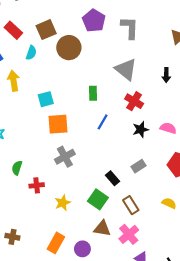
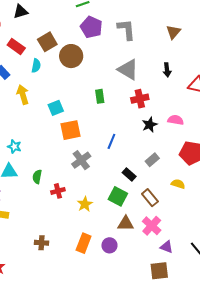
red cross: (134, 101) -> (140, 99), turned -36
blue line: (103, 122) -> (111, 141), moved
yellow semicircle: (169, 203) -> (178, 184), moved

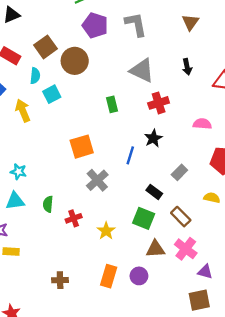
cyan square: (56, 108) -> (52, 94), moved
black star: (150, 125) -> (153, 138), moved

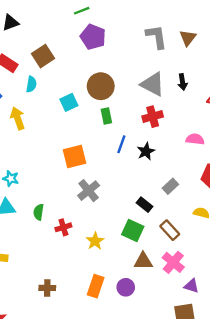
gray L-shape: (136, 24) -> (157, 37), moved
brown circle: (75, 61) -> (101, 86), moved
gray triangle: (142, 70) -> (153, 84), moved
cyan square: (52, 94) -> (69, 102), moved
blue line: (130, 155) -> (121, 144), moved

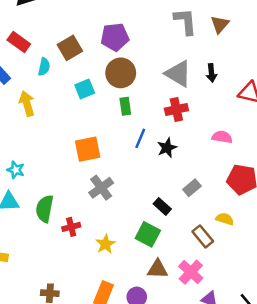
purple pentagon: (93, 37) -> (115, 37), moved, turned -30
brown square: (43, 56) -> (70, 48), moved
green semicircle: (39, 212) -> (45, 209), size x1.5
brown rectangle: (170, 230) -> (203, 236), moved

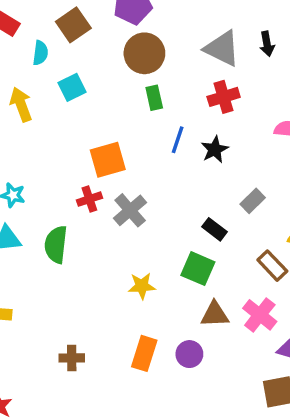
cyan square: (85, 89) -> (72, 87), moved
red cross: (71, 227) -> (89, 199), moved
yellow star: (106, 244) -> (142, 286), turned 30

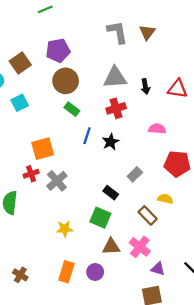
black arrow: (267, 44) -> (145, 86), moved
gray triangle: (222, 48) -> (115, 78), turned -30
green rectangle: (154, 98) -> (72, 109), turned -40
brown cross: (72, 358) -> (20, 275), turned 32

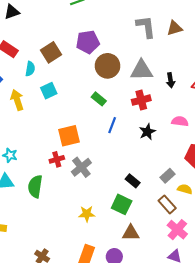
brown triangle: (147, 32) -> (174, 28), turned 35
brown circle: (66, 81) -> (108, 66), moved
black star: (111, 142) -> (147, 132), moved
gray rectangle: (135, 174) -> (167, 176), moved
pink cross: (140, 247) -> (177, 230), moved

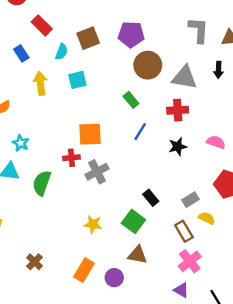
black arrow: (170, 80) -> (218, 70), moved

